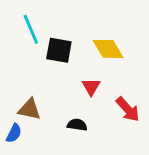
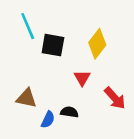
yellow diamond: (108, 49) -> (97, 44), turned 68
blue semicircle: (14, 133) -> (48, 120), moved

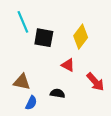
red triangle: (82, 78) -> (68, 65), turned -32
blue semicircle: (48, 120) -> (31, 103), moved

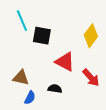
yellow diamond: (81, 37) -> (91, 36), moved
red triangle: (68, 65) -> (65, 62), size x1.5

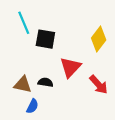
red triangle: (65, 62) -> (70, 67), turned 45
black semicircle: (55, 89) -> (45, 82), moved

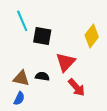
red arrow: (99, 85) -> (77, 87), moved
blue semicircle: (32, 106) -> (19, 98), moved

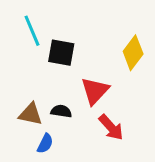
blue semicircle: (19, 98) -> (45, 143), moved

